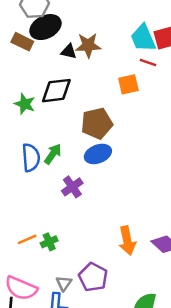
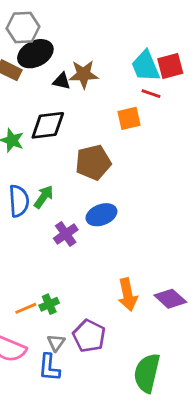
blue ellipse: (98, 154) -> (101, 215), moved
orange line: (27, 239) -> (26, 308), moved
green cross: (49, 242) -> (49, 304), moved

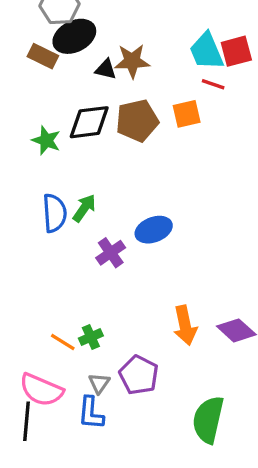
brown pentagon: (93, 162) -> (137, 121), moved
orange line: (26, 308) -> (63, 342), turned 55

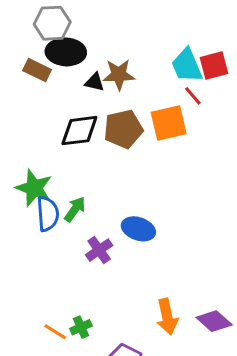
black ellipse: (74, 36) -> (66, 52), turned 30
red line: (213, 84) -> (193, 96), turned 30
orange square: (187, 114) -> (169, 123), size x1.4
green star: (46, 140) -> (34, 188), moved, size x1.4
blue ellipse: (154, 230) -> (138, 229), turned 40

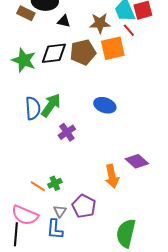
brown star: (119, 75) -> (100, 23), moved
green star: (34, 188) -> (24, 60), moved
green arrow: (75, 209) -> (51, 105), size x1.4
blue ellipse: (138, 229) -> (105, 105), moved
purple diamond: (214, 321) -> (137, 161), moved

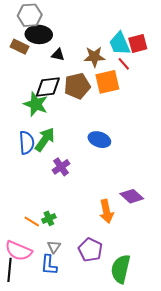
green star: (24, 60) -> (36, 104), moved
purple pentagon: (84, 206) -> (90, 250), moved

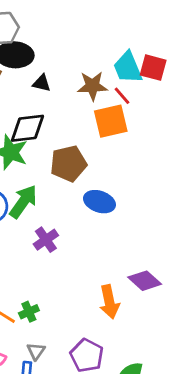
red square: (138, 44) -> (153, 68), turned 30
red line: (124, 64) -> (122, 96), moved
brown pentagon: (77, 86) -> (68, 164), moved

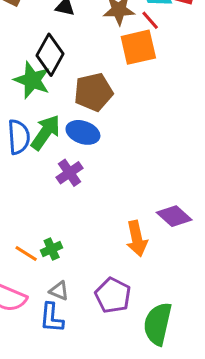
black diamond: (27, 128) -> (50, 55), turned -54
blue ellipse: (99, 202) -> (83, 132), moved
gray triangle: (36, 351) -> (59, 291), turned -42

